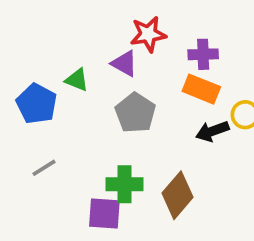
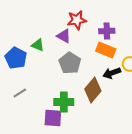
brown diamond: (178, 195) -> (93, 90), moved

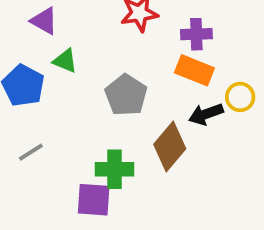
purple triangle: (64, 36) -> (44, 21), moved

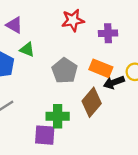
orange rectangle: (194, 70) -> (101, 68), moved

